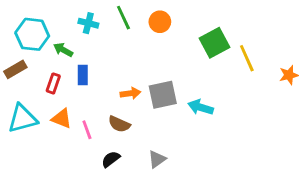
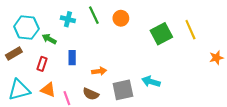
yellow line: (247, 58) -> (190, 30), moved
blue rectangle: (83, 75) -> (72, 58), moved
gray square: (163, 95) -> (123, 90), moved

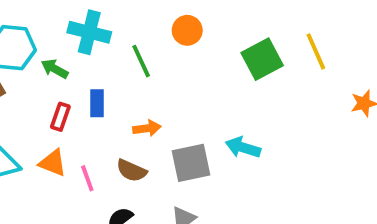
green line: (94, 15) -> (141, 61), moved
cyan cross: (68, 19) -> (89, 32), size x1.5
red rectangle: (42, 64) -> (60, 117), moved

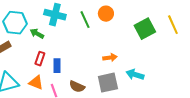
green line: (141, 61) -> (85, 20), moved
blue rectangle: (97, 103) -> (57, 66), moved
orange arrow: (147, 128) -> (110, 58), moved

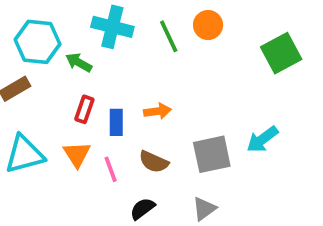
orange arrow: (110, 58) -> (157, 111), moved
cyan arrow: (135, 75) -> (262, 139), turned -54
orange triangle: (36, 83) -> (77, 154), turned 35

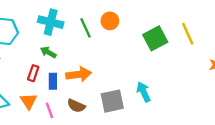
green arrow: (79, 63) -> (48, 52), moved
orange arrow: (157, 111) -> (79, 74), size x1.5
cyan arrow: (262, 139) -> (144, 92), turned 102

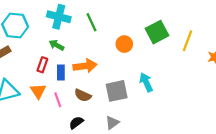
orange circle: (110, 21) -> (124, 44), moved
yellow line: (188, 34) -> (188, 41), moved, turned 45

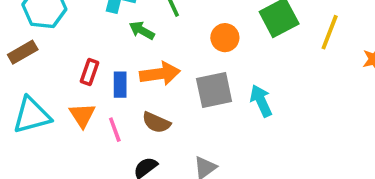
green arrow: (57, 45) -> (142, 30), moved
gray square: (117, 91) -> (214, 90), moved

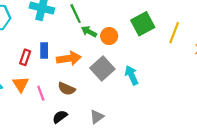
green arrow: (142, 30) -> (89, 32), moved
blue rectangle: (120, 85) -> (44, 51), moved
gray square: (214, 90) -> (102, 69), turned -30

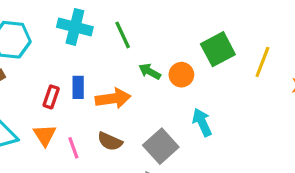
green arrow: (89, 32) -> (150, 71), moved
orange circle: (109, 36) -> (181, 75), moved
gray square: (102, 69) -> (161, 146), moved

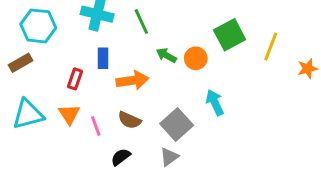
blue rectangle: (78, 87) -> (103, 58), moved

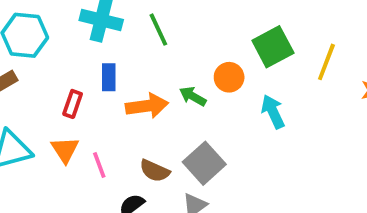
green arrow: (166, 55) -> (193, 96), moved
cyan arrow: (215, 102) -> (273, 112), moved
brown semicircle: (130, 120) -> (155, 171), moved

